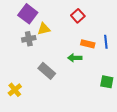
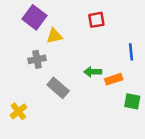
red square: (78, 16) -> (96, 20), turned 32
gray cross: (29, 39) -> (37, 59), moved
orange rectangle: (88, 44) -> (114, 79), moved, turned -32

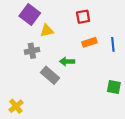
green arrow: (93, 72) -> (67, 61), moved
orange rectangle: (114, 79) -> (89, 42), moved
yellow cross: (18, 111) -> (16, 106), moved

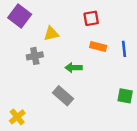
purple square: (30, 15) -> (20, 16), moved
orange rectangle: (89, 42) -> (98, 47), turned 32
gray rectangle: (50, 75) -> (63, 96), moved

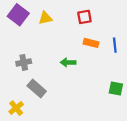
yellow triangle: (51, 34) -> (45, 18), moved
gray cross: (35, 56) -> (24, 62), moved
gray rectangle: (63, 96) -> (37, 89), moved

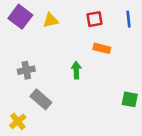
blue line: (115, 45) -> (129, 19), moved
green arrow: (68, 62) -> (76, 70), turned 88

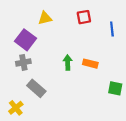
purple square: (20, 17) -> (25, 40), moved
blue line: (129, 19) -> (112, 29), moved
orange rectangle: (102, 48) -> (90, 64), moved

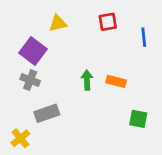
gray cross: (23, 62) -> (30, 80), turned 32
gray rectangle: (36, 88) -> (47, 113), turned -60
green square: (115, 88) -> (138, 119), moved

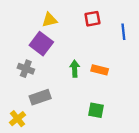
purple square: (33, 51) -> (41, 44), moved
green square: (138, 119) -> (96, 110), moved

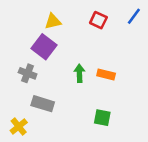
red square: (92, 19) -> (98, 20), turned 35
blue line: (123, 32) -> (134, 16), moved, turned 42
gray rectangle: (40, 97) -> (43, 104), turned 36

